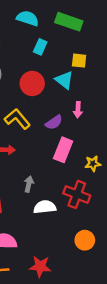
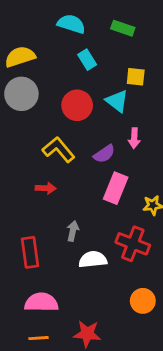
green rectangle: (69, 22) -> (123, 28), size x0.7
cyan rectangle: (40, 47) -> (87, 60), turned -56

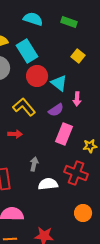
cyan rectangle: (87, 60) -> (27, 51), moved, size x1.6
yellow square: (136, 77) -> (78, 56), turned 32
cyan triangle: (117, 101) -> (59, 83), moved

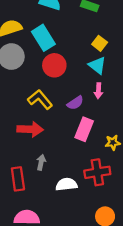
cyan triangle: (59, 83) -> (97, 65), moved
red arrow: (15, 134) -> (30, 129), size x1.6
gray arrow: (34, 164) -> (41, 162), moved
red cross: (76, 173) -> (97, 172), turned -30

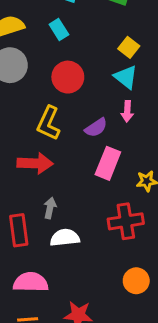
cyan rectangle: (43, 38) -> (59, 29), moved, size x0.6
yellow L-shape: (40, 100) -> (48, 123), turned -115
white semicircle: (66, 184) -> (65, 238), moved

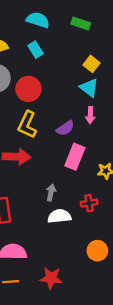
red circle: (68, 77) -> (28, 89), moved
gray arrow: (50, 208) -> (51, 192), moved
red cross: (126, 221) -> (89, 203), size x0.6
white semicircle: (65, 238) -> (59, 216), moved

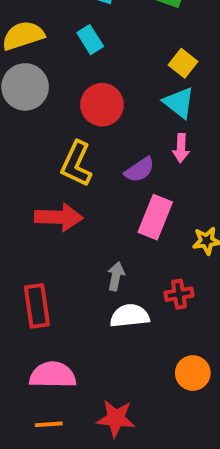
red circle: (28, 89) -> (102, 105), moved

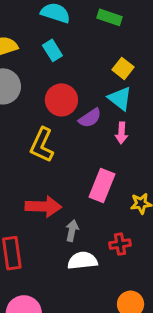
purple semicircle: (140, 170) -> (90, 118), moved
red arrow: (59, 217) -> (43, 207), moved

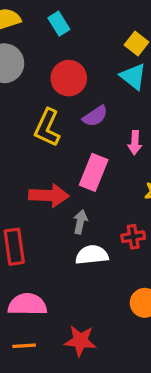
purple semicircle: (90, 118) -> (95, 116), moved
pink arrow: (122, 133) -> (135, 143), moved
pink rectangle: (102, 186) -> (94, 172), moved

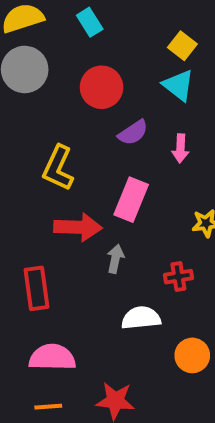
yellow L-shape: (47, 128) -> (58, 168), moved
pink arrow: (135, 143) -> (180, 148), moved
white semicircle: (92, 255) -> (141, 318), moved

